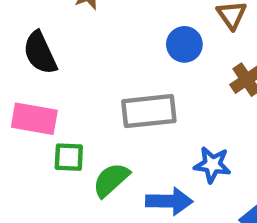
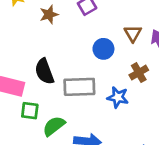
black semicircle: (40, 53) -> (44, 71), moved
blue star: (212, 165) -> (118, 97), moved

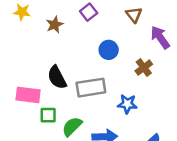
brown triangle: (133, 33) -> (134, 15), moved
blue star: (118, 97) -> (127, 104), moved

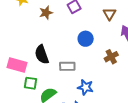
gray rectangle: (91, 88) -> (67, 66), size x0.7
blue star: (127, 104) -> (85, 87), moved

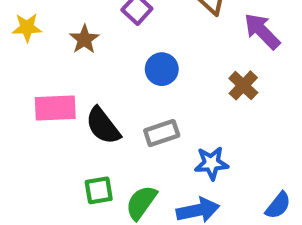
blue circle: (86, 39) -> (162, 69), moved
pink rectangle: (17, 65) -> (55, 108), moved

